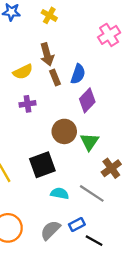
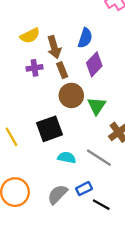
brown arrow: (47, 54) -> (54, 47), moved
brown rectangle: (55, 77) -> (62, 70), moved

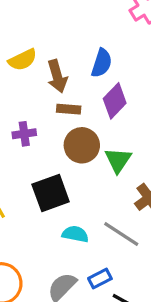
purple cross: (35, 68) -> (24, 134), moved
brown rectangle: (62, 70) -> (69, 109), turned -63

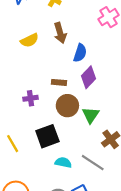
yellow semicircle: (23, 60) -> (30, 40), moved
brown arrow: (57, 76) -> (60, 33), moved

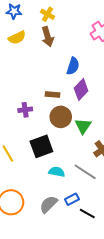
brown arrow: (60, 33) -> (48, 37), moved
yellow semicircle: (30, 40) -> (17, 38), moved

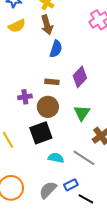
blue semicircle: (73, 66) -> (56, 49), moved
brown circle: (61, 117) -> (48, 107), moved

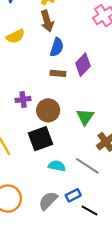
yellow semicircle: (17, 26) -> (15, 36), moved
purple diamond: (80, 77) -> (83, 65), moved
brown rectangle: (52, 82) -> (58, 73), moved

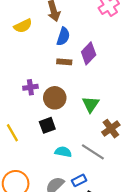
black square: (40, 139) -> (47, 125), size x0.7

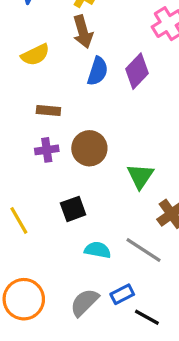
purple diamond: (89, 53) -> (137, 71), moved
brown rectangle: (64, 62) -> (48, 111), moved
brown circle: (55, 98) -> (89, 148), moved

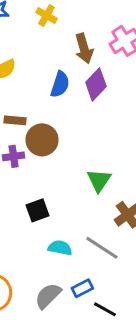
brown arrow: (83, 32) -> (84, 48), moved
brown circle: (89, 148) -> (42, 140), moved

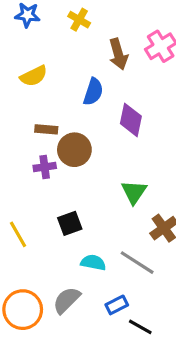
purple diamond: (96, 84) -> (131, 120), moved, turned -32
gray semicircle: (48, 296) -> (67, 300), moved

